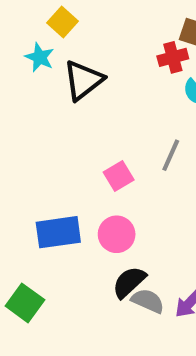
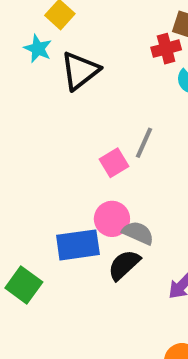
gray line: (171, 155) -> (144, 143), moved
blue rectangle: (58, 232) -> (78, 245), moved
gray semicircle: (148, 301) -> (138, 233), moved

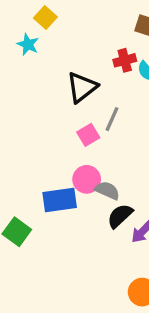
red cross: (166, 49) -> (125, 60), moved
black triangle: (80, 71) -> (82, 87), moved
black semicircle: (124, 265) -> (120, 216), moved

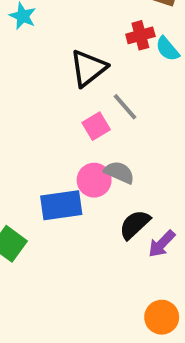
gray line: (112, 119) -> (125, 107), turned -65
gray semicircle: (107, 190) -> (119, 172), moved

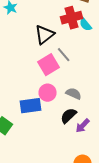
red cross: (140, 35) -> (72, 18), size x1.5
pink square: (96, 126) -> (49, 65), size x1.5
gray semicircle: (119, 172) -> (74, 94), moved

